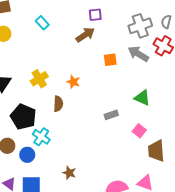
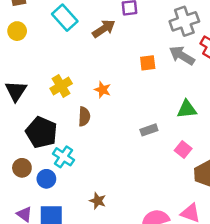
cyan rectangle: (42, 23) -> (65, 18), size x1.5
brown arrow: (85, 35) -> (104, 29), moved
green triangle: (142, 98) -> (187, 109), turned -30

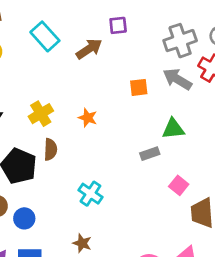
green triangle: (187, 109) -> (173, 129), moved
brown semicircle: (84, 117) -> (50, 150), moved
gray rectangle: (149, 130) -> (150, 154), moved
cyan cross: (63, 157) -> (90, 194), moved

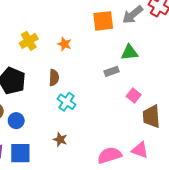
gray arrow: (177, 79) -> (133, 15), turned -70
orange square: (139, 87) -> (103, 21), size x1.5
brown semicircle: (50, 150) -> (54, 78), moved

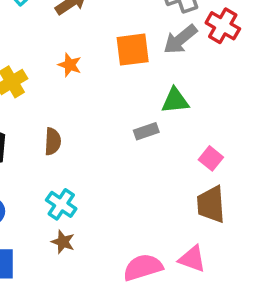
orange star: (64, 44) -> (70, 65), moved
pink square: (134, 95) -> (211, 158), moved
cyan cross: (67, 102) -> (61, 204), moved

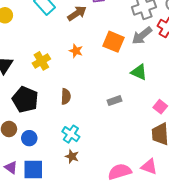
orange square: (133, 50) -> (114, 42), turned 30
green triangle: (175, 101) -> (139, 72), turned 30
gray rectangle: (146, 131) -> (115, 101), moved

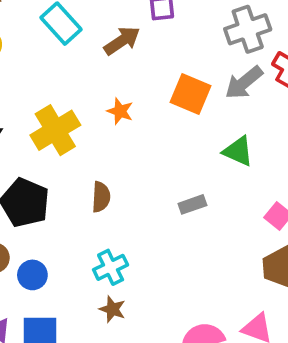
yellow cross: (41, 61) -> (55, 130), size x1.4
cyan cross: (71, 134) -> (111, 267), turned 30

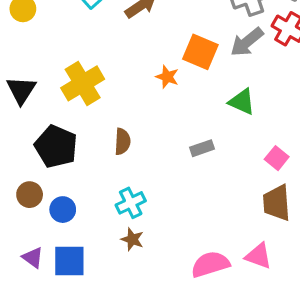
orange star: (120, 111) -> (167, 77), moved

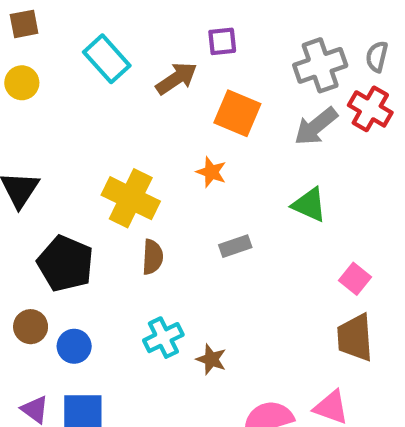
orange square: (200, 52) -> (237, 113), moved
yellow cross: (83, 83) -> (131, 198), moved, turned -33
gray rectangle: (202, 148) -> (235, 246), moved
brown star: (132, 239) -> (211, 359), moved

